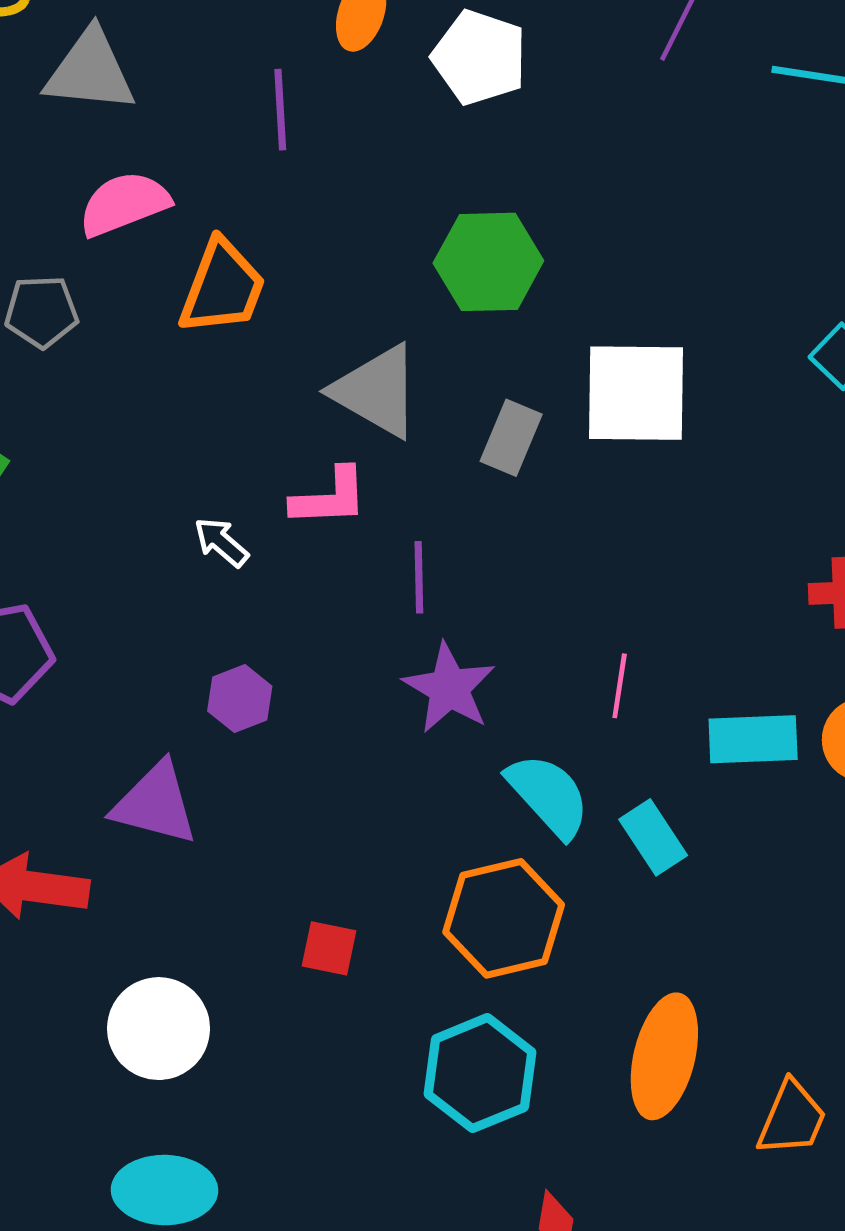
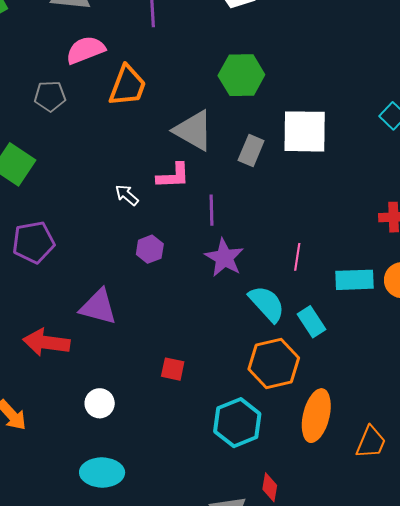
purple hexagon: (240, 699) -> (150, 249), moved
orange hexagon: (504, 918) -> (274, 363), moved
white circle: (159, 1029) -> (100, 403), size x0.7

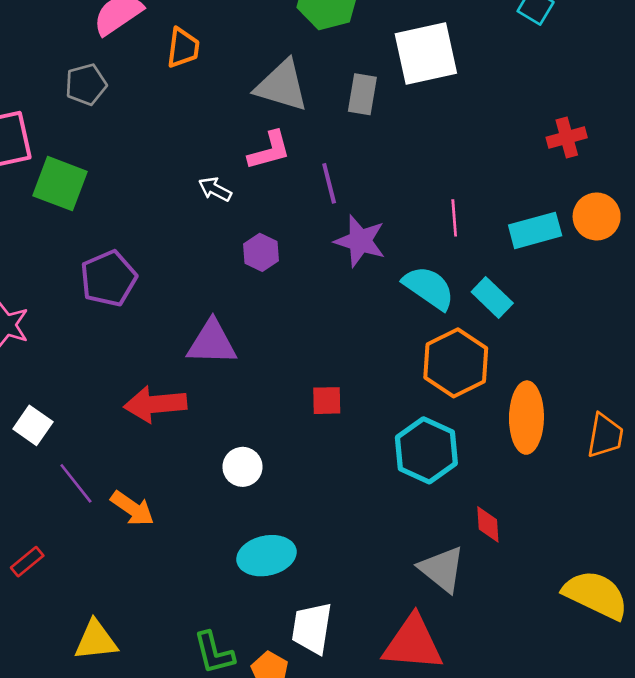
orange trapezoid: (127, 86) -> (183, 48), size x0.7

